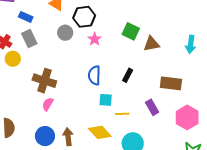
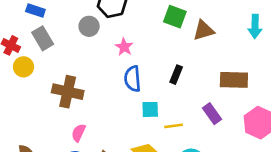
pink star: (95, 39) -> (124, 47), moved
pink semicircle: (48, 104) -> (79, 133), moved

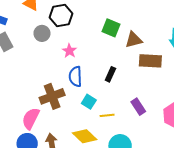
brown rectangle: (234, 80) -> (150, 61), moved
brown cross: (68, 92) -> (52, 96), moved, turned -35
cyan square: (150, 109) -> (89, 102), turned 32
pink semicircle: (79, 133) -> (31, 118), size x1.5

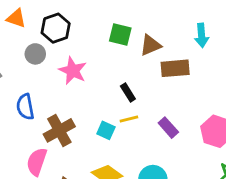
pink star: (70, 51) -> (73, 71), size x1.5
black rectangle: (110, 74) -> (128, 92), turned -48
blue semicircle: (75, 77) -> (25, 107), moved
yellow line: (107, 115) -> (129, 119), moved

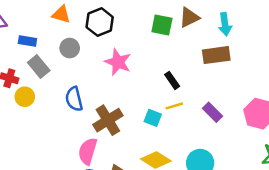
cyan arrow: (202, 35) -> (225, 24), moved
brown triangle: (150, 45) -> (189, 17), moved
gray circle: (35, 54) -> (70, 48), moved

